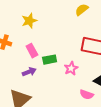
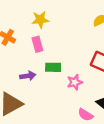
pink rectangle: (32, 51) -> (37, 44), moved

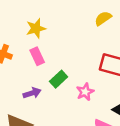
green rectangle: (53, 67) -> (59, 79), turned -35

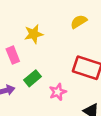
yellow star: (36, 28) -> (34, 34), moved

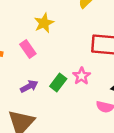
green rectangle: (33, 78) -> (58, 83), moved

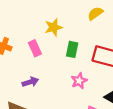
green rectangle: (58, 83) -> (72, 49), moved, turned -35

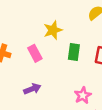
pink star: (79, 81) -> (83, 95), moved

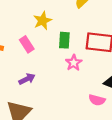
pink star: (83, 95) -> (74, 63), moved

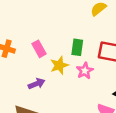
yellow star: (42, 21) -> (59, 65), moved

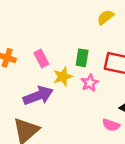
purple arrow: (37, 84) -> (38, 96), size x1.6

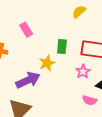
pink rectangle: (41, 59) -> (26, 30), moved
pink star: (90, 83) -> (83, 72), moved

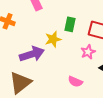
pink semicircle: (90, 100) -> (75, 82), moved

